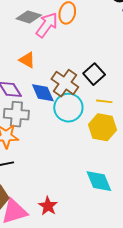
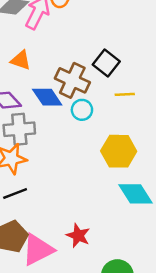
cyan circle: (68, 108) -> (82, 110), size x0.6
yellow hexagon: (103, 127) -> (119, 151), moved

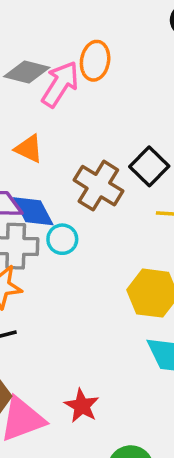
blue diamond: (47, 97) -> (33, 211), moved
cyan circle: (82, 110) -> (62, 239), moved

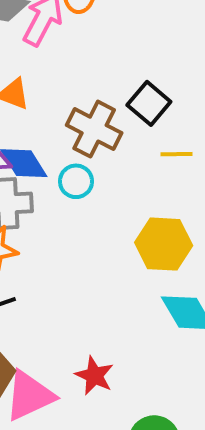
cyan circle: (62, 239) -> (76, 181), moved

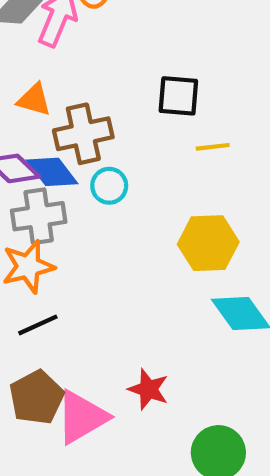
black square: (149, 103) -> (178, 96), turned -30
brown cross: (94, 129) -> (83, 134), moved, turned -34

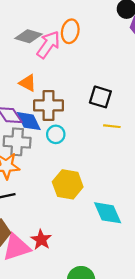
yellow hexagon: (208, 243) -> (68, 184), moved
red star: (148, 389) -> (41, 240), moved

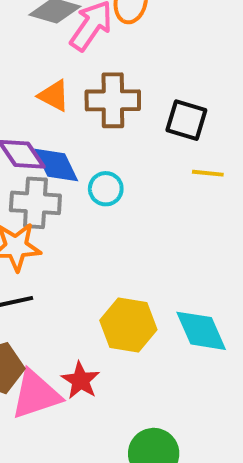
brown cross: (49, 105) -> (113, 100), moved
yellow hexagon: (68, 184) -> (128, 325), moved

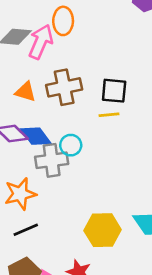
yellow line: (208, 173) -> (109, 115), moved
gray cross: (35, 203) -> (52, 160), moved

